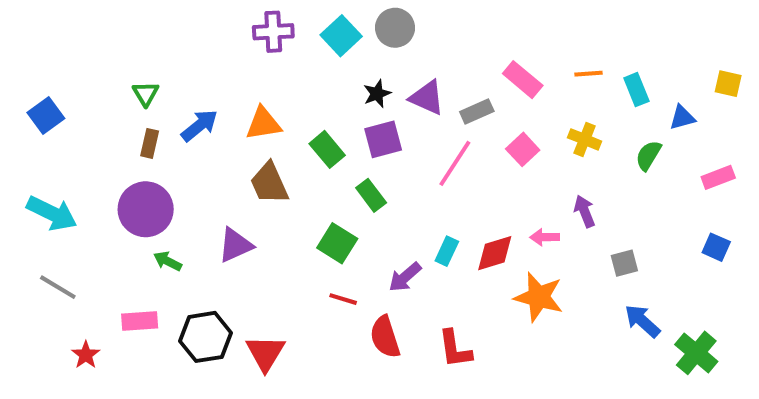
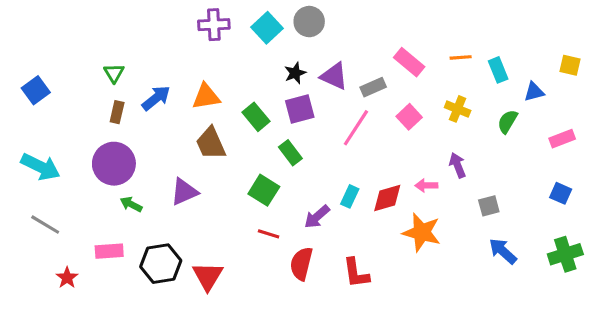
red semicircle: (385, 337) -> (301, 264), turned 32
green cross: (696, 353) -> (565, 254), moved, turned 32

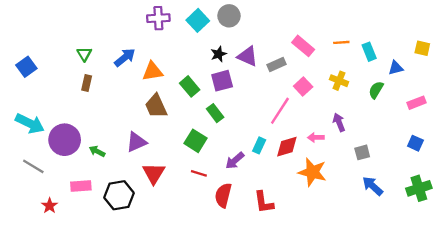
blue arrow: (156, 98) -> (125, 57), moved
pink line: (356, 128) -> (280, 111), moved
purple circle: (114, 164) -> (65, 140), moved
red triangle: (208, 276) -> (154, 173), moved

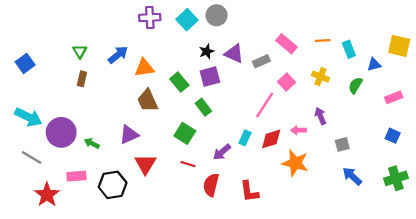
yellow square: (422, 48) -> (399, 46), size x1.5
red star: (50, 206) -> (47, 195), size x1.6

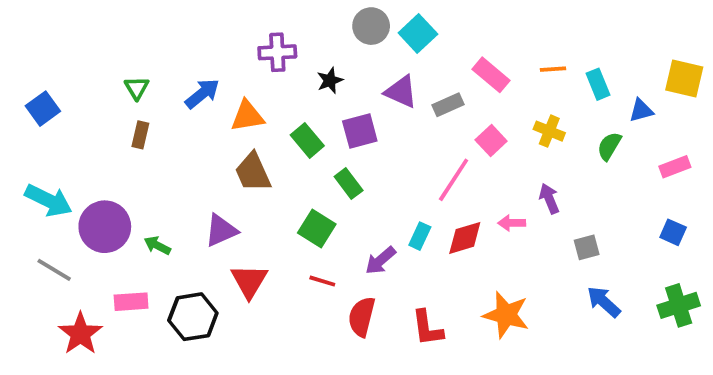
purple cross: (150, 18) -> (277, 52), moved
cyan square: (187, 20) -> (418, 34), moved
black star: (207, 51) -> (330, 80), moved
orange star: (295, 163) -> (506, 315), moved

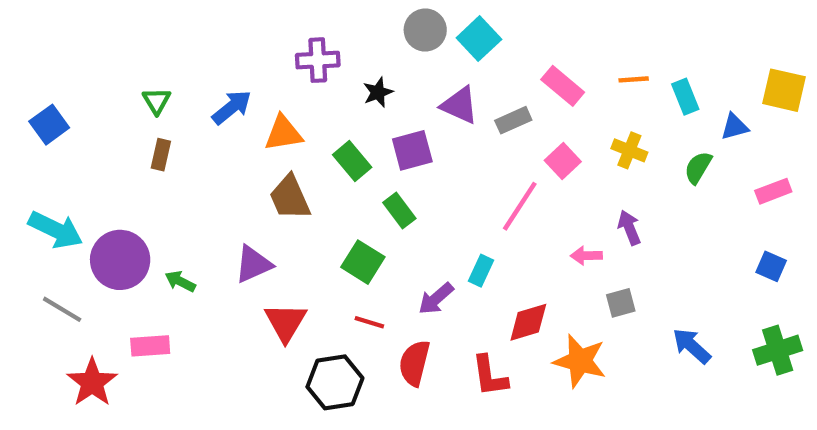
red diamond: (465, 238) -> (528, 322), moved
gray square: (587, 247) -> (621, 303), moved
black hexagon: (193, 317) -> (335, 382), moved

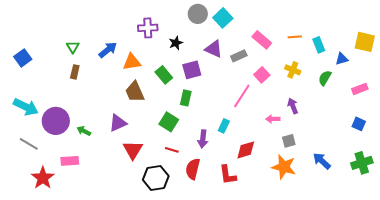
green rectangle: (399, 210) -> (186, 98), turned 49
purple arrow: (436, 299) -> (203, 139), turned -42
orange star: (580, 361) -> (284, 167), moved

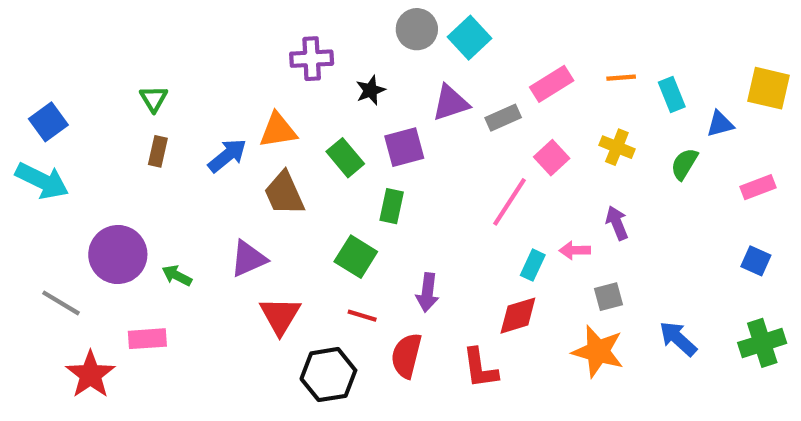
pink rectangle: (262, 40) -> (552, 84), turned -72
purple triangle: (214, 49) -> (451, 103), turned -42
blue arrow: (108, 50) -> (227, 156), moved
cyan arrow: (26, 107) -> (42, 181), moved
cyan rectangle: (224, 126) -> (533, 265), moved

